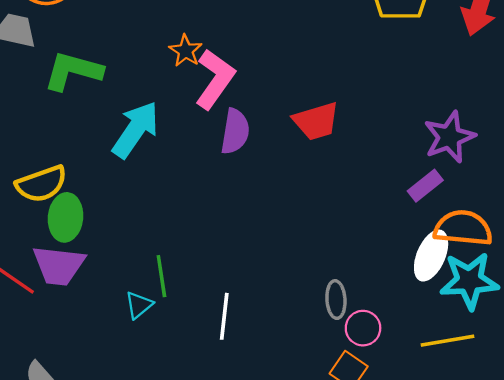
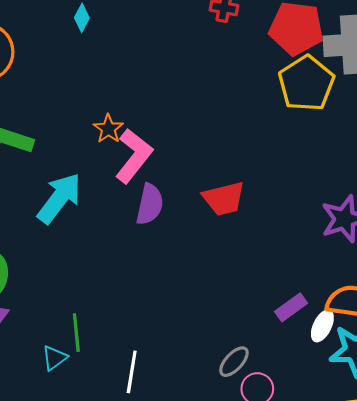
purple rectangle: (425, 186) -> (291, 307), moved
white ellipse: (431, 256) -> (322, 326), size x0.7
gray ellipse: (336, 300) -> (234, 362), turned 44

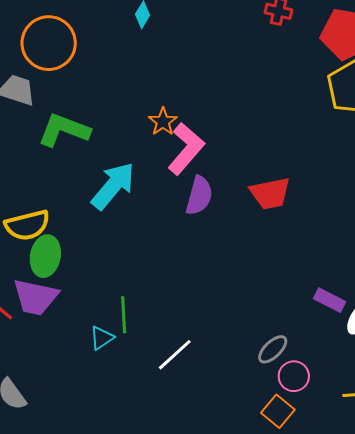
purple rectangle: (291, 307) -> (330, 300), turned 60
white line: (132, 372) -> (175, 355), turned 36

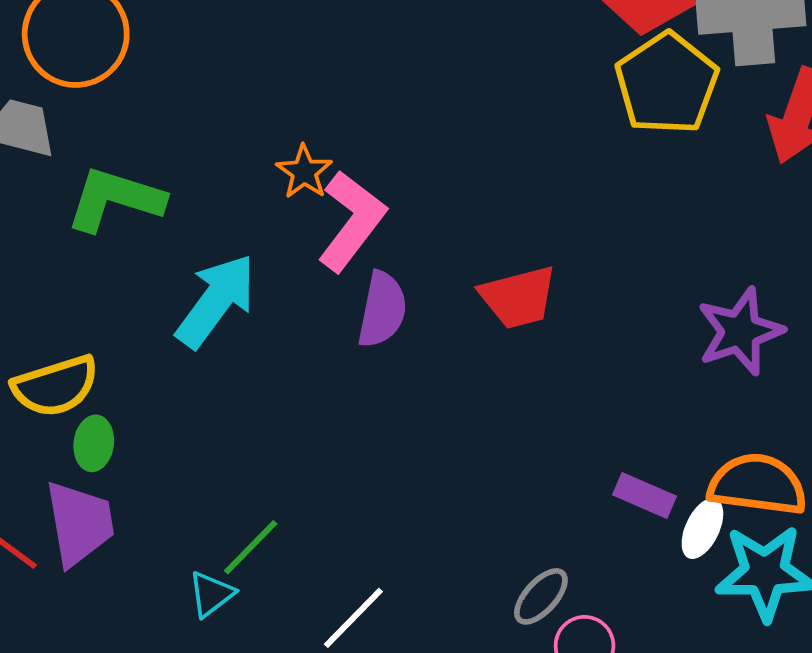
green ellipse: (45, 256) -> (94, 443), size x0.7
purple trapezoid: (36, 297) -> (80, 523), turned -108
green line: (124, 315) -> (251, 547), turned 51

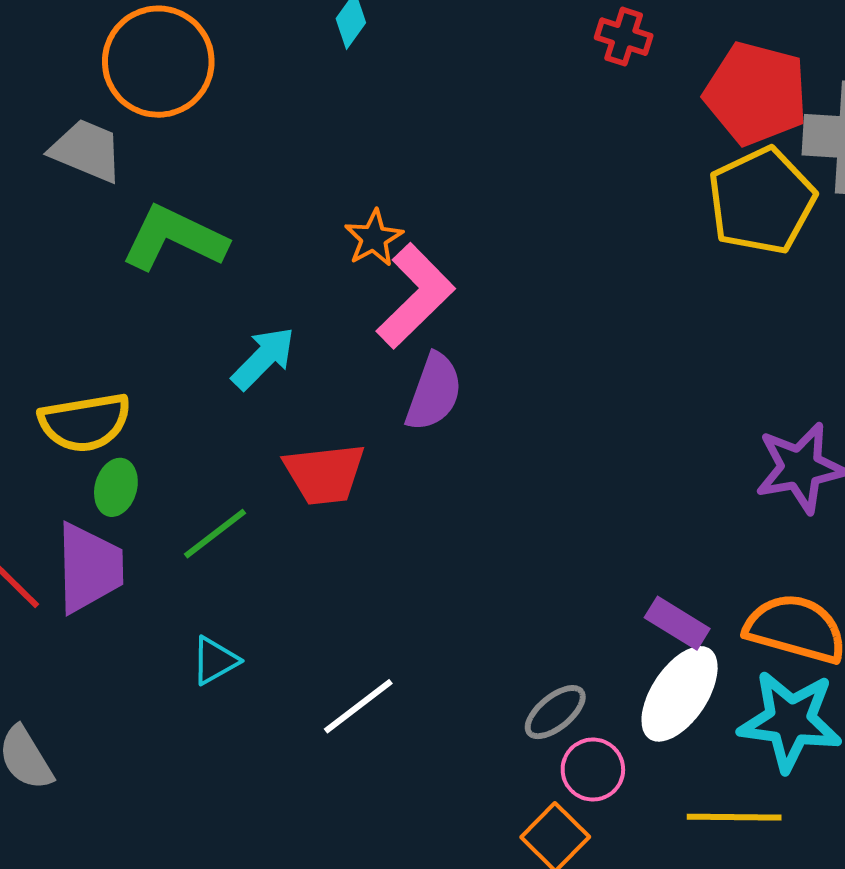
red trapezoid: (518, 297) -> (325, 474), moved
cyan arrow: (216, 301) -> (263, 358), size x0.7
white ellipse: (702, 528) -> (680, 694), moved, size x1.6
green line: (251, 547) -> (215, 534), moved

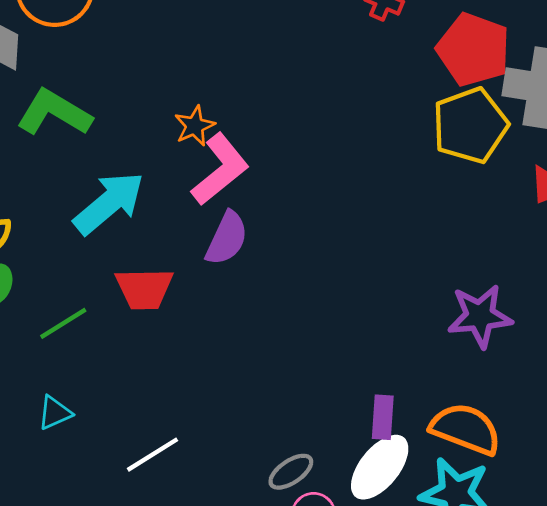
cyan arrow: (263, 358) -> (109, 203), size x1.5
purple rectangle: (677, 623) -> (383, 417), turned 57

